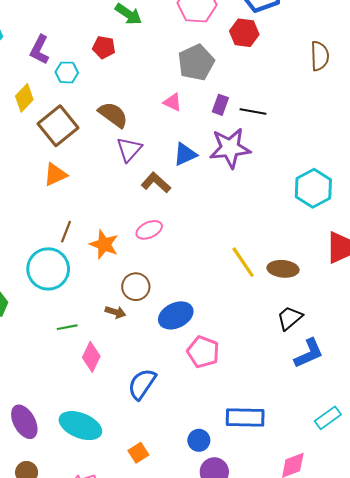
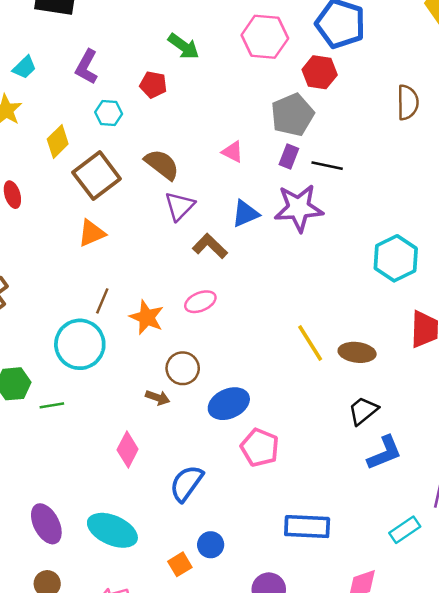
purple L-shape: (40, 50) -> (87, 67), moved
gray pentagon: (196, 63) -> (292, 115), moved
green line: (67, 327) -> (52, 405), moved
blue circle: (199, 440) -> (211, 545), moved

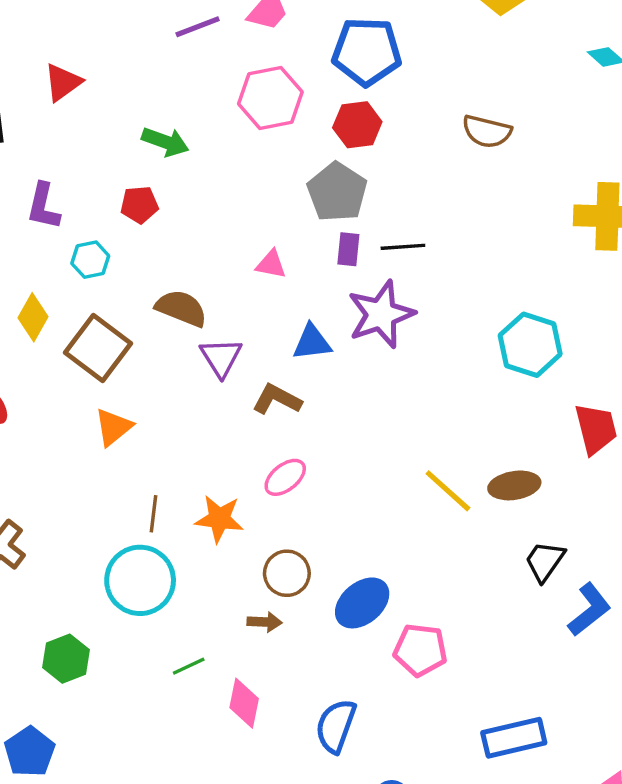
brown semicircle: (408, 102) -> (487, 131), turned 120
blue triangle: (245, 214) -> (312, 342), turned 32
green line: (52, 405) -> (189, 666), moved

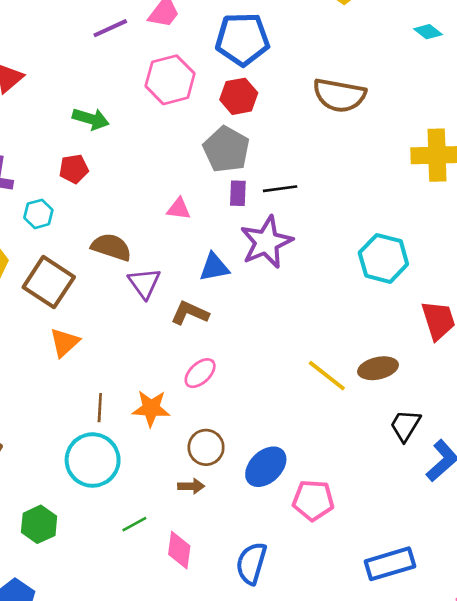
brown semicircle: (487, 131) -> (339, 95), size x1.4

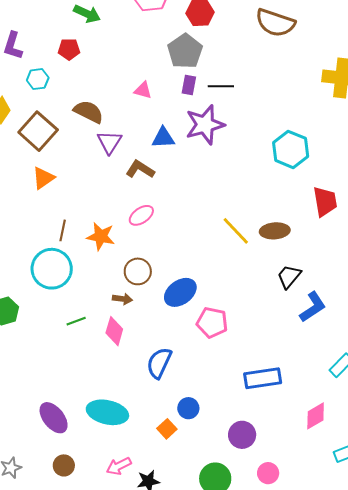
pink diamond: (179, 550) -> (114, 331), moved

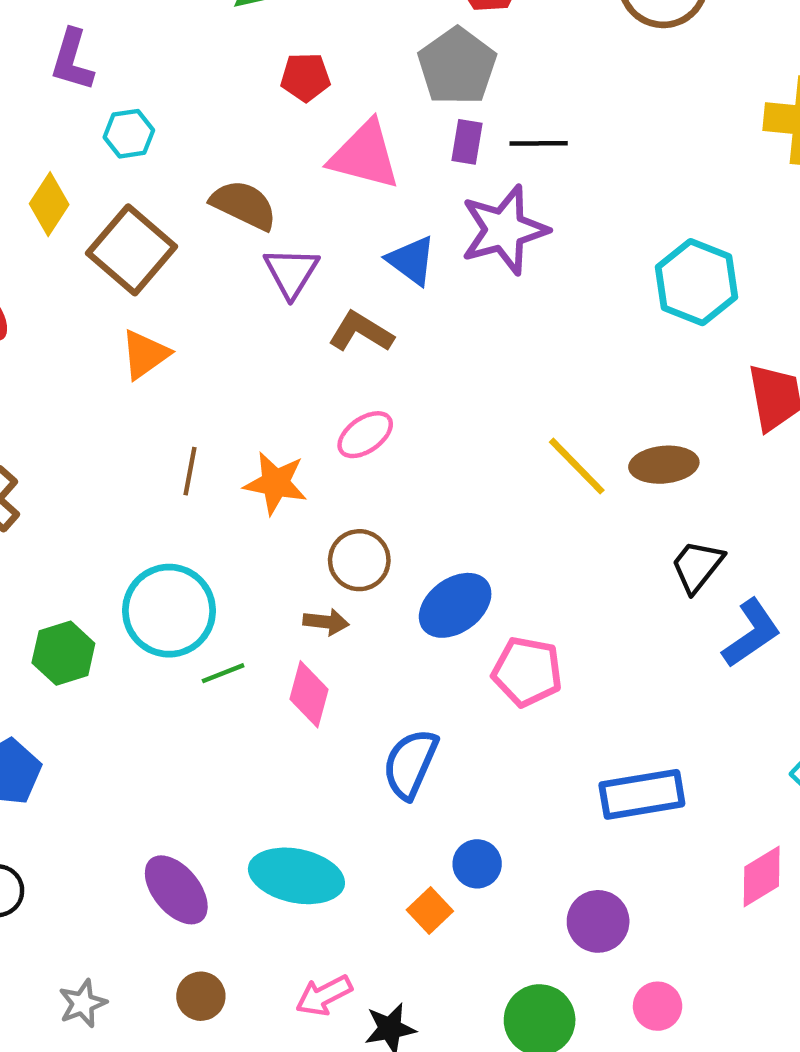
red pentagon: (69, 49) -> (305, 77), moved
pink triangle: (143, 90) -> (365, 155), size x1.8
blue triangle: (163, 138) -> (412, 261), turned 40
cyan circle: (52, 269) -> (169, 611), moved

